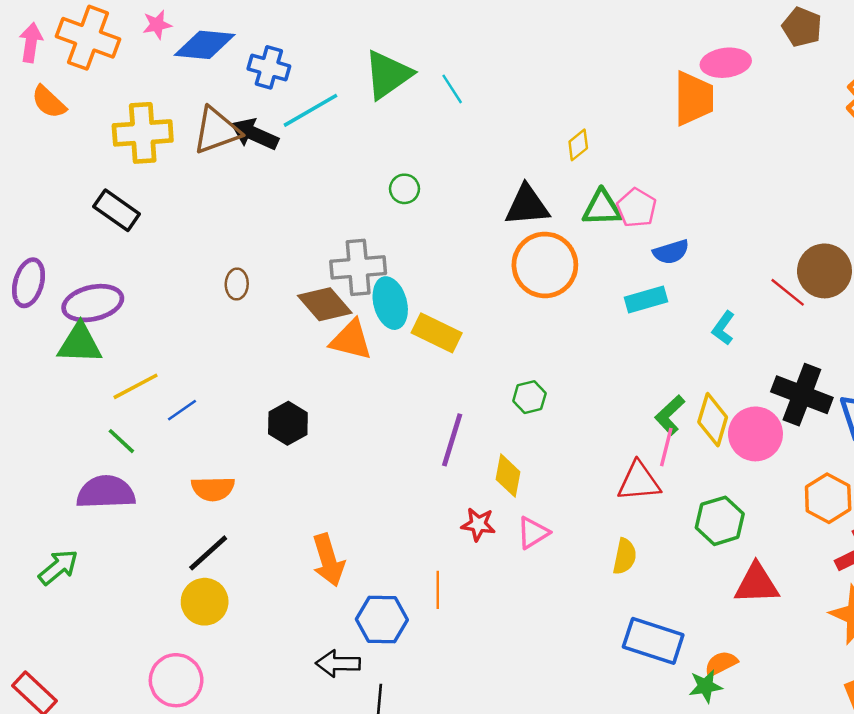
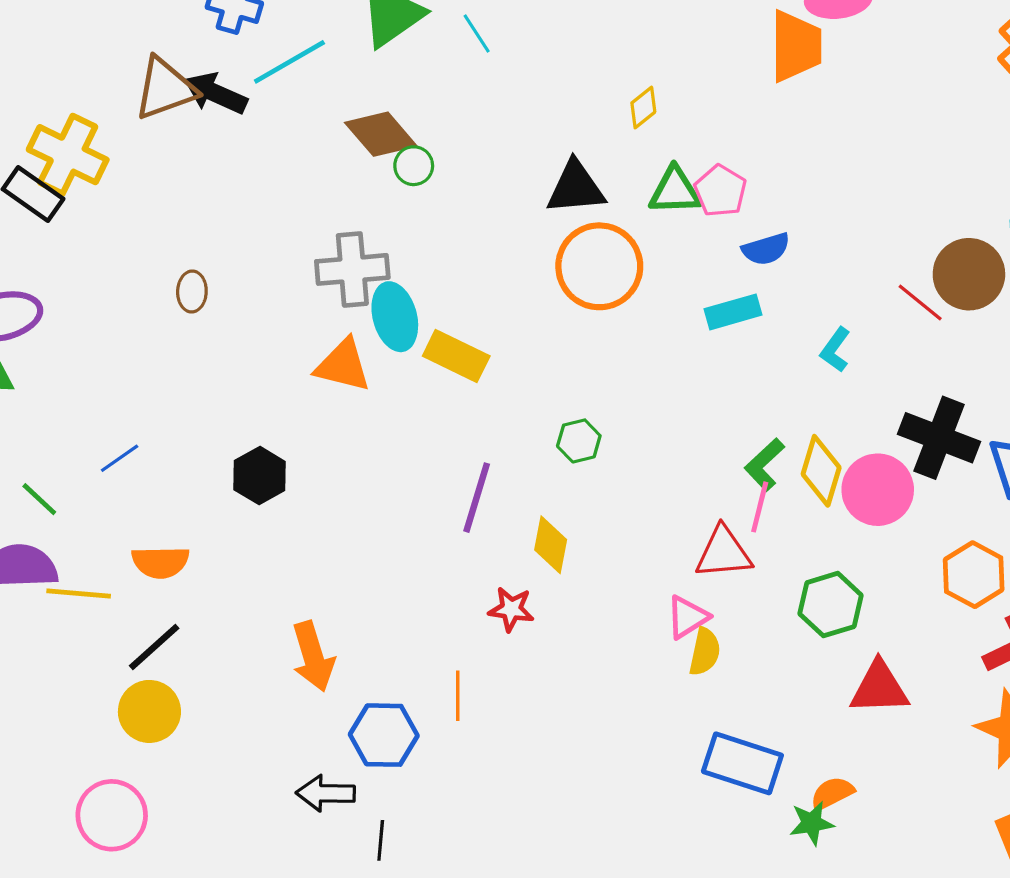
yellow cross: (143, 133) -> (68, 155), moved, turned 30
brown diamond: (325, 304) -> (381, 134), moved
yellow line: (136, 386) -> (79, 594), moved, turned 33
pink triangle: (533, 533) -> (687, 617), moved

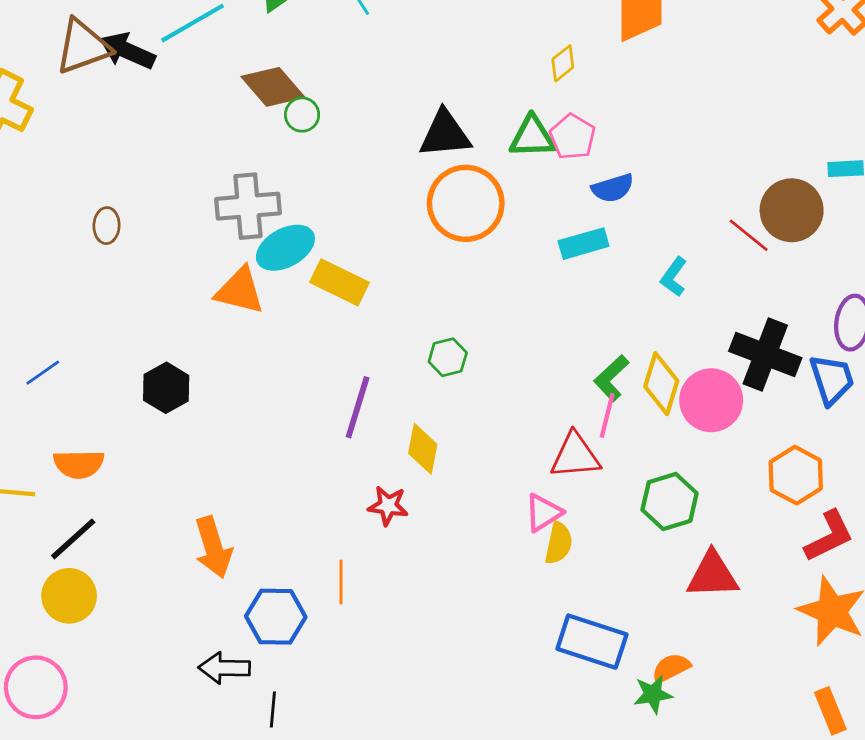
yellow diamond: (643, 107) -> (563, 63), moved
cyan ellipse: (395, 317) -> (285, 248), turned 76

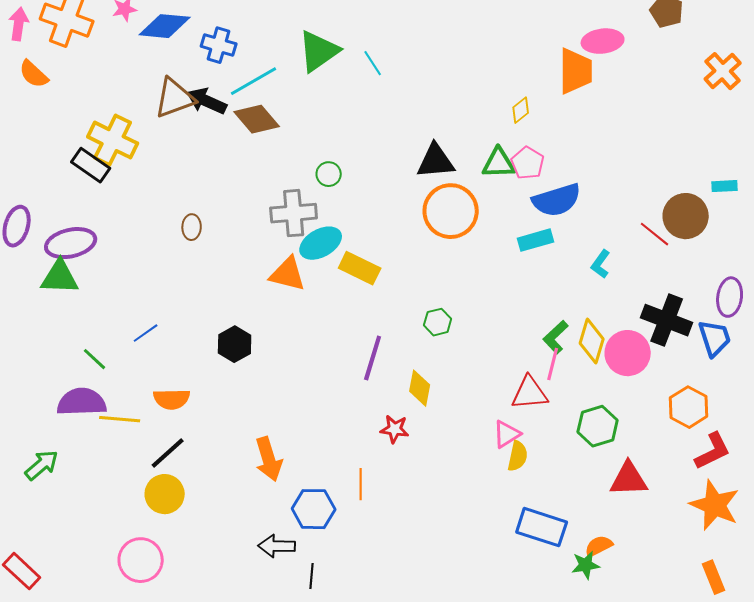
brown diamond: (273, 87) -> (257, 119), moved
green circle: (302, 115) -> (329, 174), moved
blue semicircle: (613, 188) -> (557, 200), size x1.6

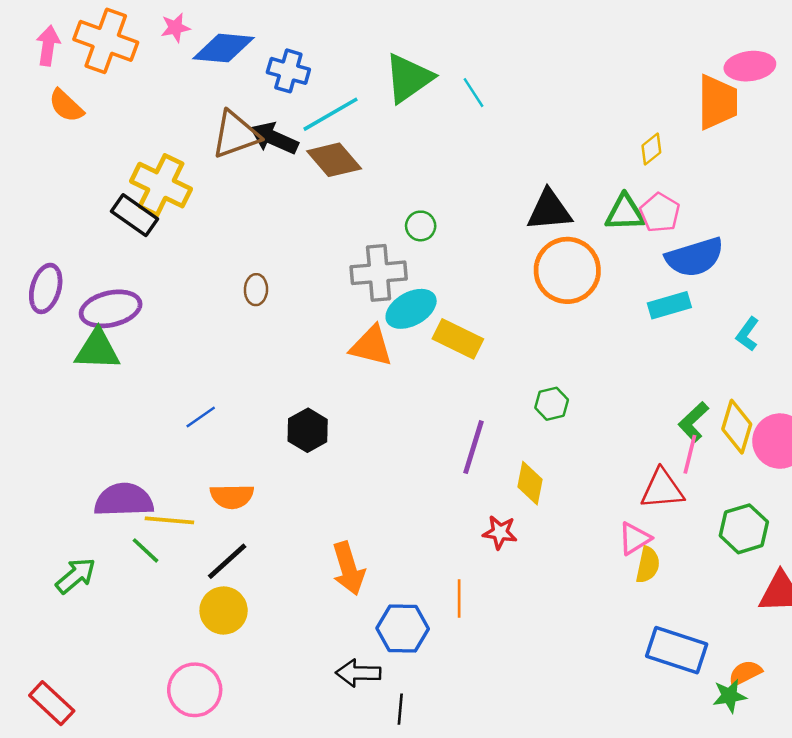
green line: (95, 359) -> (145, 550), moved

